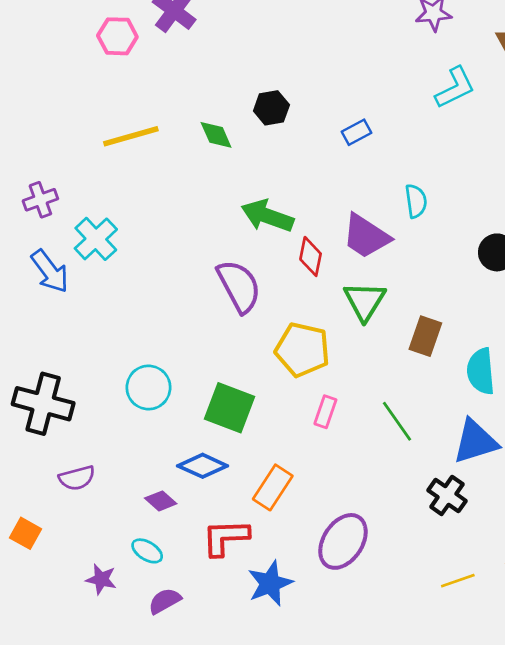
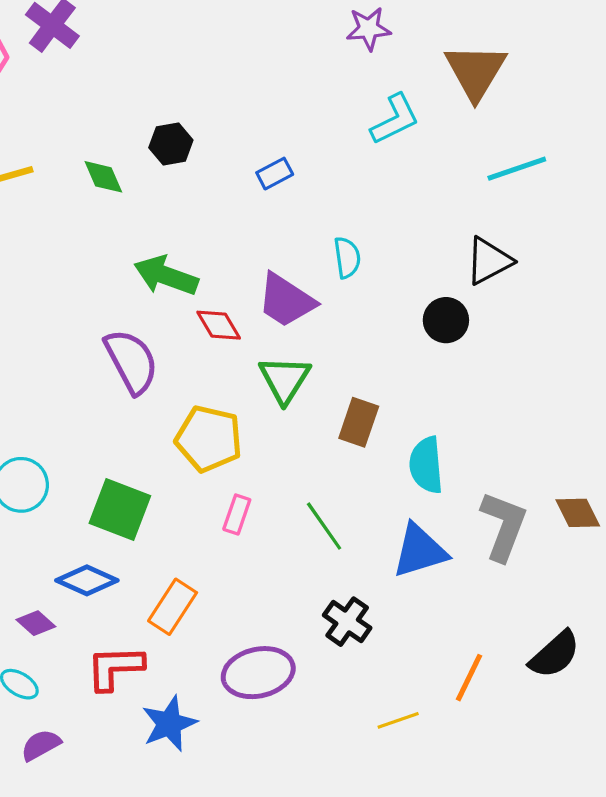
red diamond: (311, 256) -> (219, 325), turned -42
black cross: (447, 496) -> (347, 622), moved
purple ellipse: (343, 541) -> (258, 673), turned 44

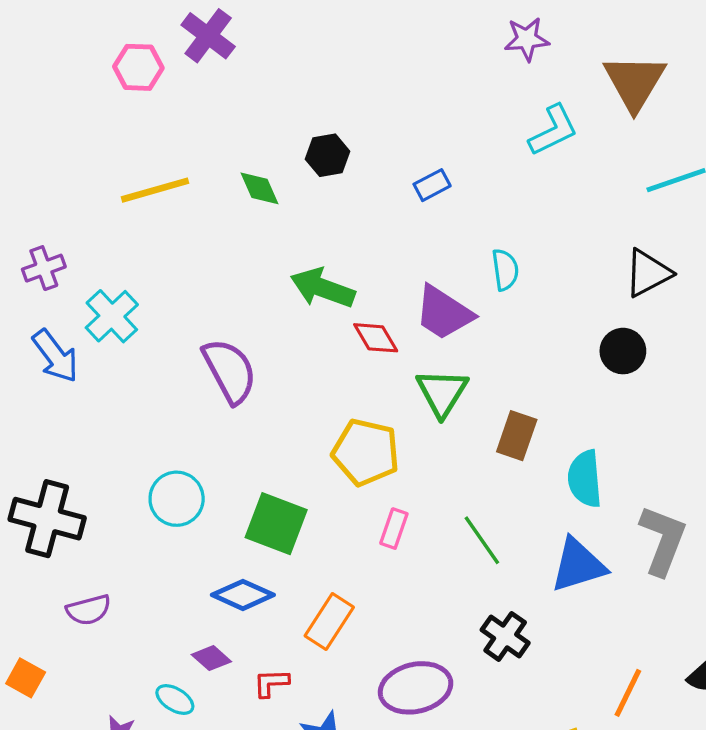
black circle: (446, 320) -> (623, 351), moved
purple semicircle: (131, 361) -> (230, 371), moved
purple diamond: (36, 623) -> (211, 658), moved
red L-shape: (115, 668) -> (271, 683), size x0.6

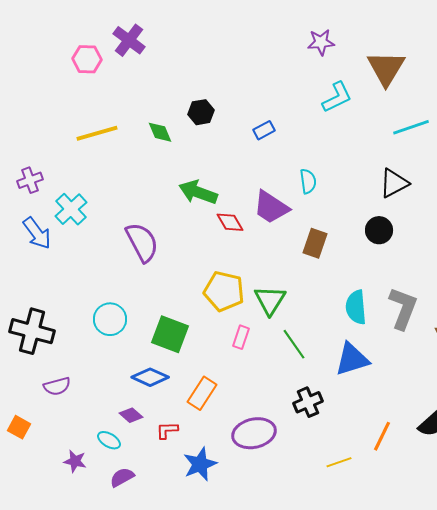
green triangle: (442, 393) -> (270, 300), moved
brown rectangle: (517, 436) -> (315, 243), moved
gray L-shape: (663, 540) -> (403, 308), moved
black cross: (505, 636) -> (308, 402), turned 32

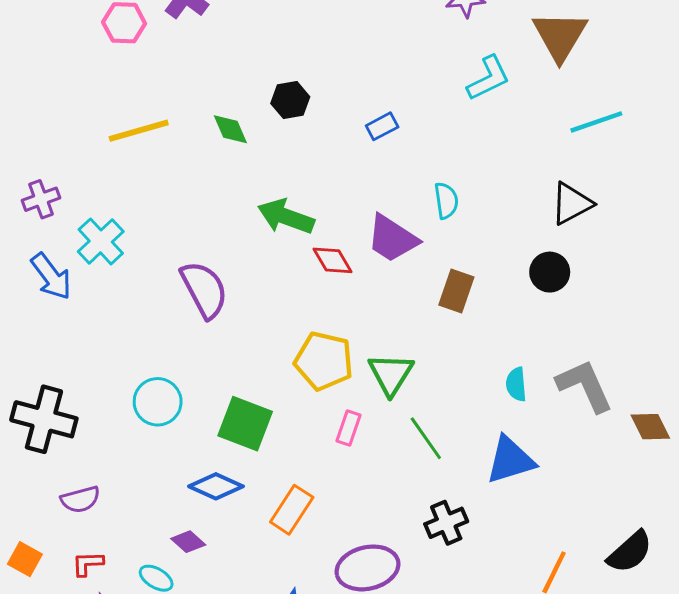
cyan semicircle: (356, 307) -> (516, 384), size x0.7
gray L-shape: (403, 308) -> (585, 386), turned -45
red L-shape: (167, 430) -> (88, 564), moved

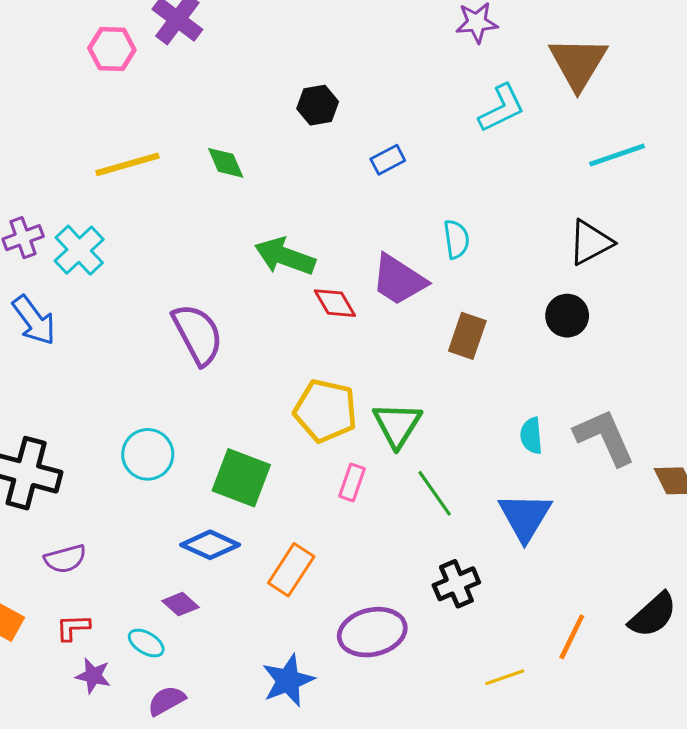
black hexagon: (290, 100) -> (318, 105), moved
cyan cross: (101, 241) -> (79, 250), moved
blue triangle: (510, 460) -> (525, 517), turned -42

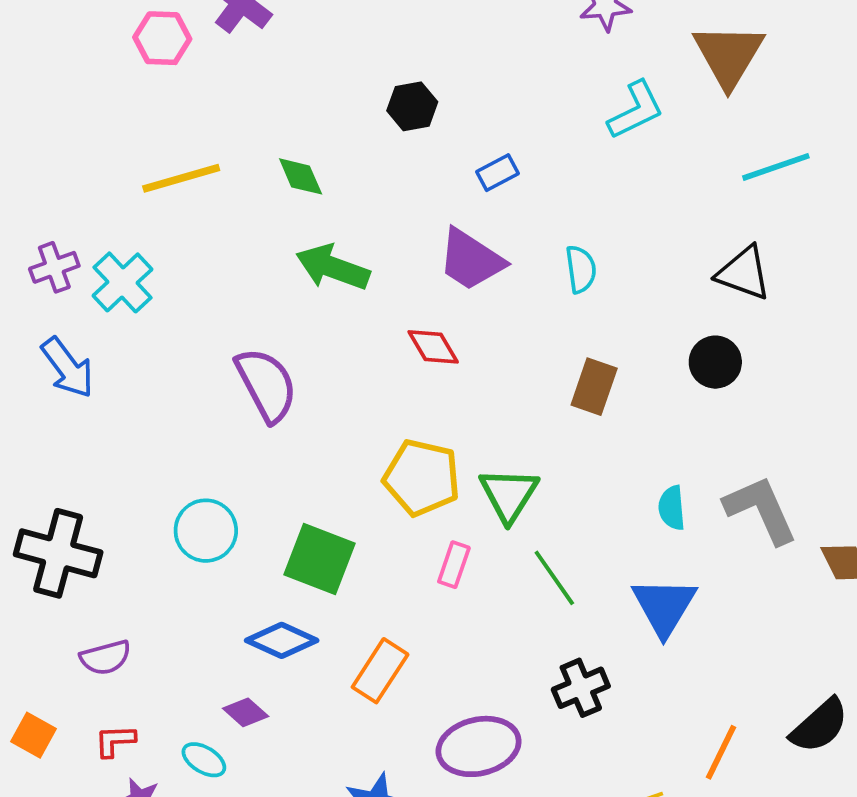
black triangle: (591, 242) -> (744, 273), turned 48
green arrow: (285, 256) -> (333, 267), moved
purple trapezoid: (399, 280) -> (471, 260), moved

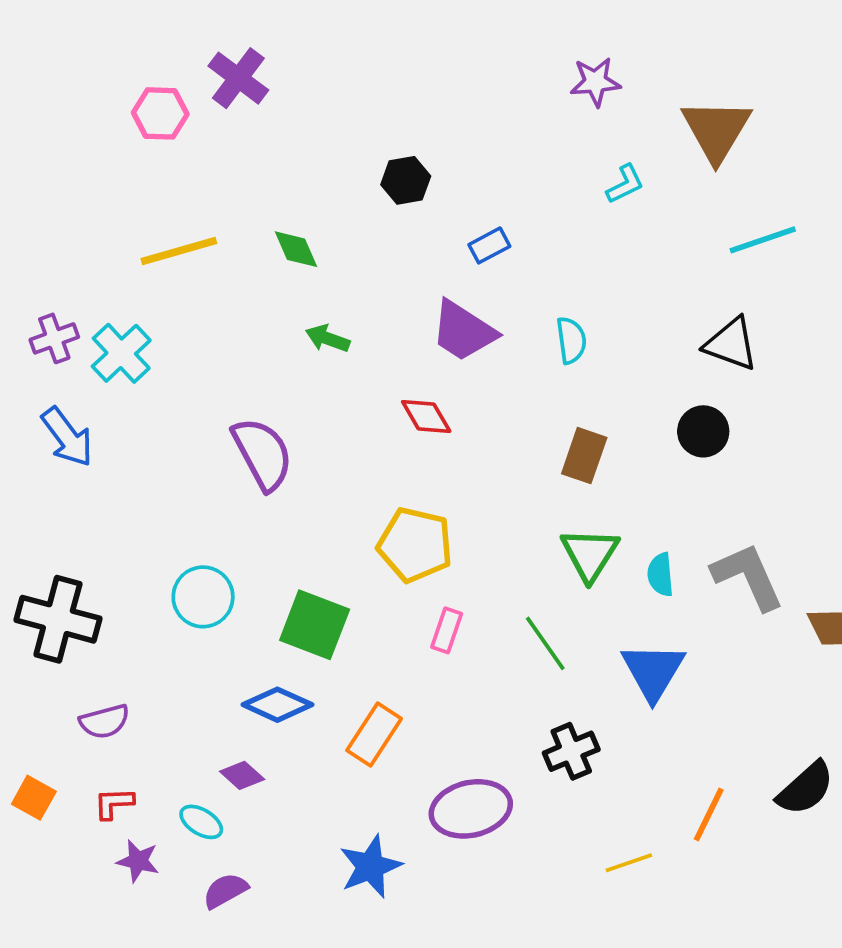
cyan L-shape: (636, 110) -> (625, 184), size x0.7
green arrow: (333, 267) -> (328, 338), size x0.6
green triangle: (509, 495) -> (590, 554), moved

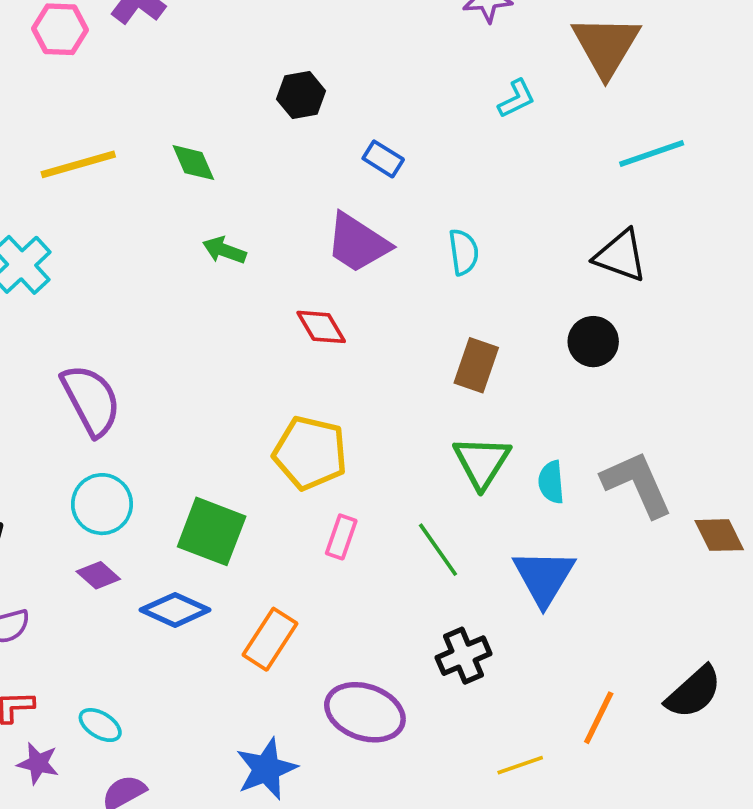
blue rectangle: (489, 245) -> (383, 159), turned 60
purple semicircle: (263, 454) -> (91, 400), moved
purple diamond: (242, 775) -> (98, 575), moved
purple ellipse: (471, 809) -> (365, 712), turned 32

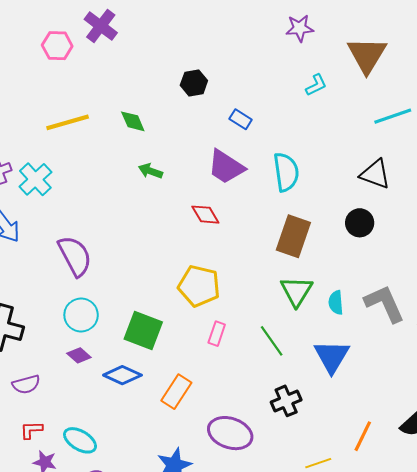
cyan semicircle: (464, 252) -> (286, 172), size x1.5
brown rectangle: (476, 365) -> (293, 236), size x1.4
cyan ellipse: (100, 725) -> (80, 440), size x1.4

